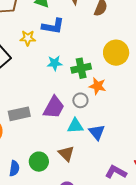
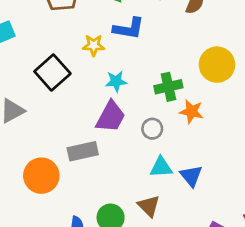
cyan star: (55, 63) -> (116, 81), moved
gray circle: (80, 100) -> (152, 129), moved
purple trapezoid: (54, 107) -> (111, 117), moved

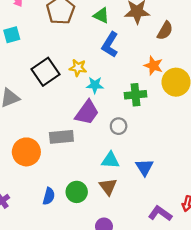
blue L-shape: (129, 28) -> (110, 45), turned 105
yellow star: (94, 45) -> (78, 68), moved
orange star: (191, 111) -> (153, 66), moved
cyan triangle: (161, 167) -> (110, 160), moved

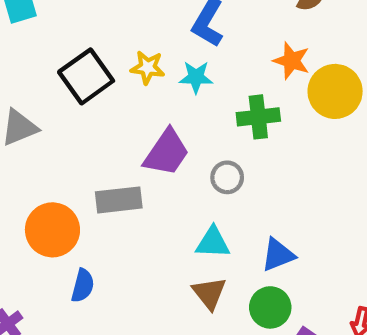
cyan star: (95, 85) -> (196, 77), moved
blue triangle: (144, 167) -> (278, 255), turned 42
green circle: (77, 192) -> (270, 307), moved
blue semicircle: (49, 196) -> (83, 286), moved

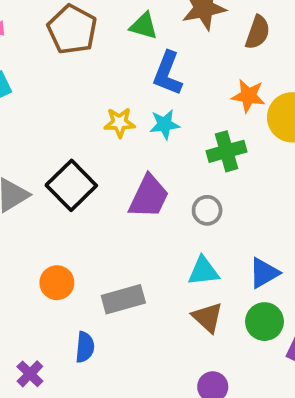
black square: (86, 76) -> (71, 185), moved
gray rectangle: (119, 200) -> (123, 299), moved
orange circle: (52, 230) -> (57, 283), size x0.7
blue semicircle: (83, 286) -> (85, 347), moved

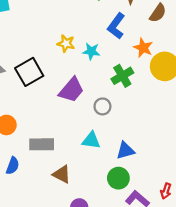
blue L-shape: (168, 73) -> (116, 26), moved
green cross: (227, 151) -> (122, 76), turned -30
brown triangle: (207, 317) -> (62, 174), moved, turned -30

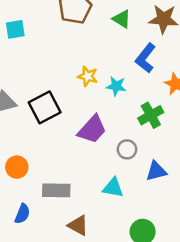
blue triangle: (125, 150) -> (156, 171), moved

